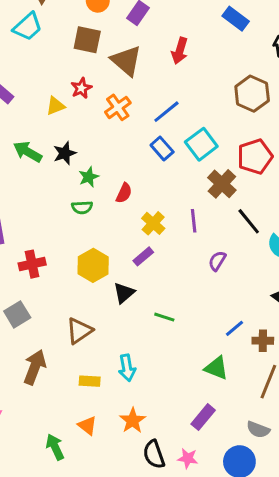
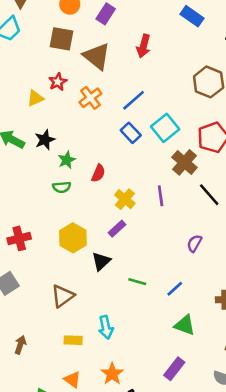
purple semicircle: (217, 261) -> (194, 243), moved
blue line: (234, 328) -> (175, 289), moved
brown arrow: (35, 367) -> (20, 345), moved, size x0.6

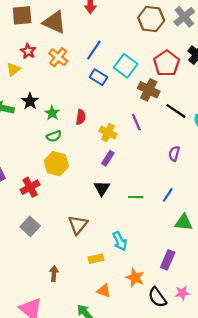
yellow hexagon: (73, 238) -> (56, 164), moved
purple rectangle: (174, 369) -> (168, 260), moved

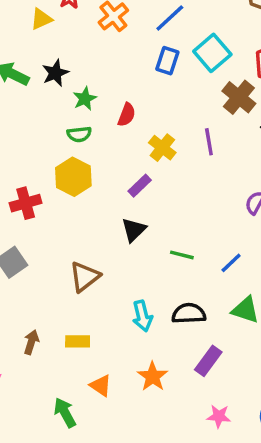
blue rectangle: (99, 77) -> (167, 61), turned 63
purple rectangle: (108, 158) -> (140, 186), moved
yellow rectangle: (96, 259) -> (78, 341), moved
black semicircle: (157, 297) -> (189, 314), moved, turned 110

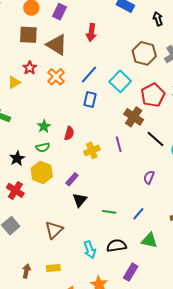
cyan square: (212, 53) -> (120, 81), moved
black star: (55, 73) -> (17, 158), moved
yellow cross: (162, 148) -> (92, 150), turned 35
purple rectangle: (140, 186) -> (72, 179), moved
red cross: (26, 203) -> (15, 190), turned -36

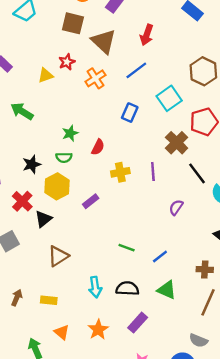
blue line: (89, 75) -> (136, 70), moved
purple semicircle: (149, 177) -> (176, 207), moved
black triangle: (80, 200) -> (43, 219), moved

